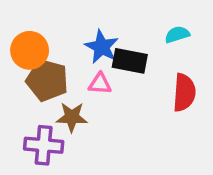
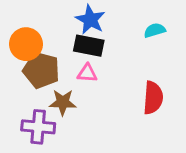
blue star: (102, 47) -> (90, 20), moved
black rectangle: (130, 61) -> (89, 46), moved
red semicircle: (184, 93) -> (153, 98), moved

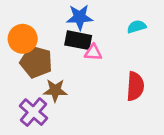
blue star: (90, 20) -> (80, 17), turned -30
pink triangle: (87, 73) -> (93, 52), moved
purple cross: (38, 127) -> (33, 112), turned 36

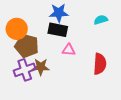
pink triangle: (93, 52) -> (69, 50), moved
purple cross: (33, 112) -> (25, 70), moved, turned 30

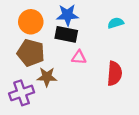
orange circle: (17, 29) -> (31, 22), moved
purple cross: (25, 70) -> (22, 93), moved

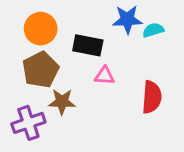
blue star: (67, 15) -> (127, 19), moved
brown pentagon: (31, 53) -> (41, 70), turned 30

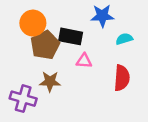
cyan semicircle: (153, 30) -> (124, 39), moved
brown pentagon: (41, 70) -> (45, 45), moved
purple cross: (28, 123) -> (23, 99), turned 35

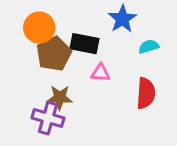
blue star: (102, 16) -> (122, 19), turned -30
purple cross: (23, 99) -> (48, 118), moved

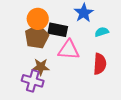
orange circle: (39, 28) -> (38, 19), moved
pink triangle: (101, 73) -> (69, 50), size x1.6

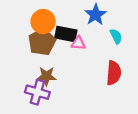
cyan semicircle: (102, 32) -> (116, 36), turned 80
pink triangle: (69, 50) -> (78, 43), moved, size x0.6

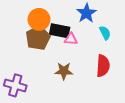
brown star: (46, 76) -> (64, 71), moved
purple cross: (37, 92) -> (15, 85), moved

